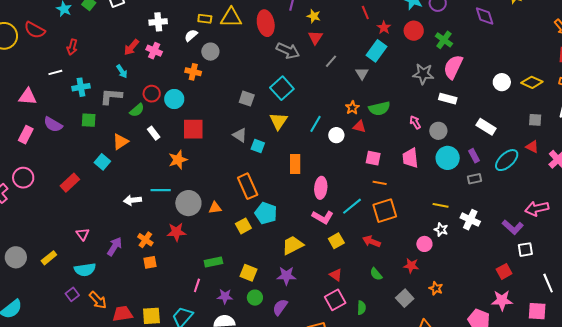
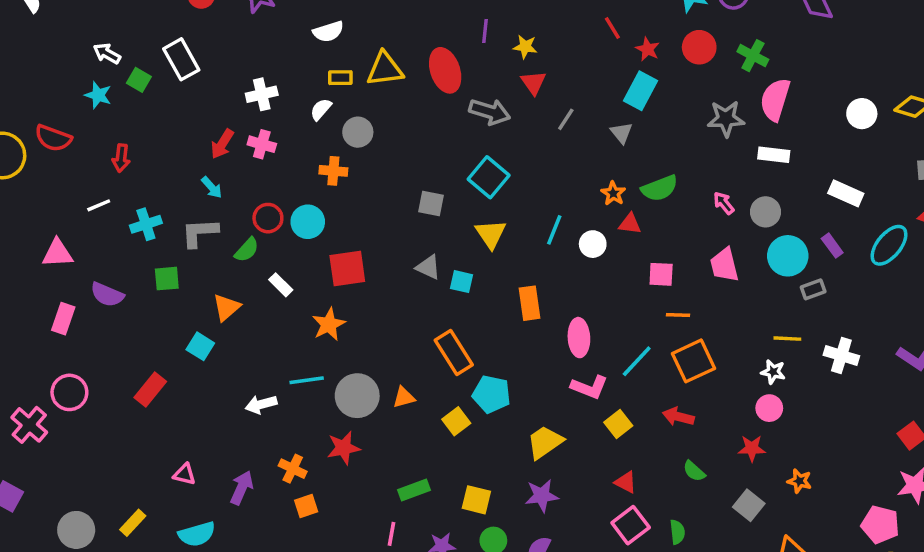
gray rectangle: (475, 179) -> (813, 289), moved
white star: (441, 230) -> (773, 372), moved
pink triangle: (83, 234) -> (184, 474), turned -32

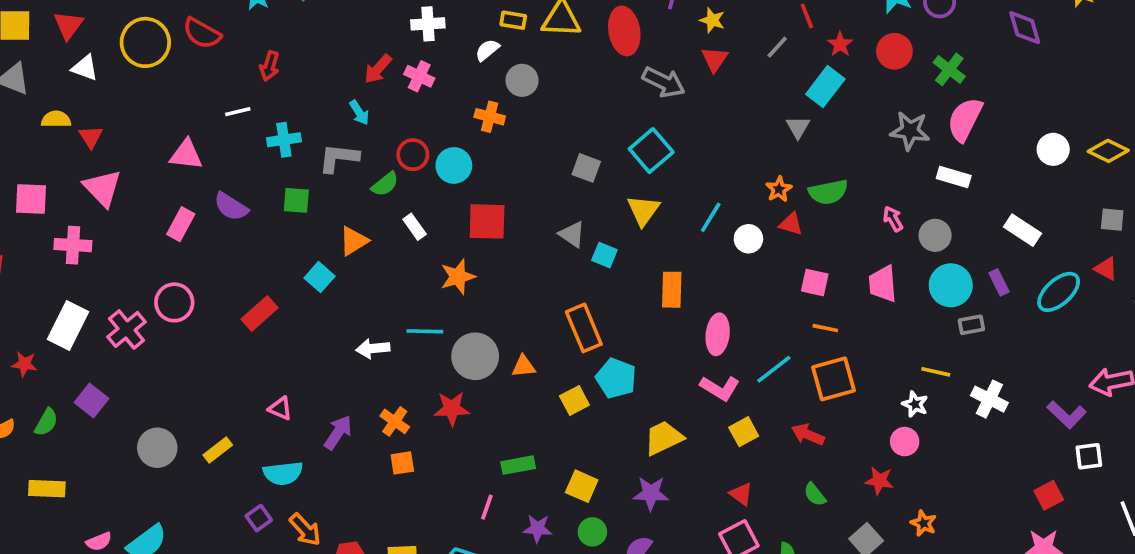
gray line: (566, 119) -> (777, 47), moved

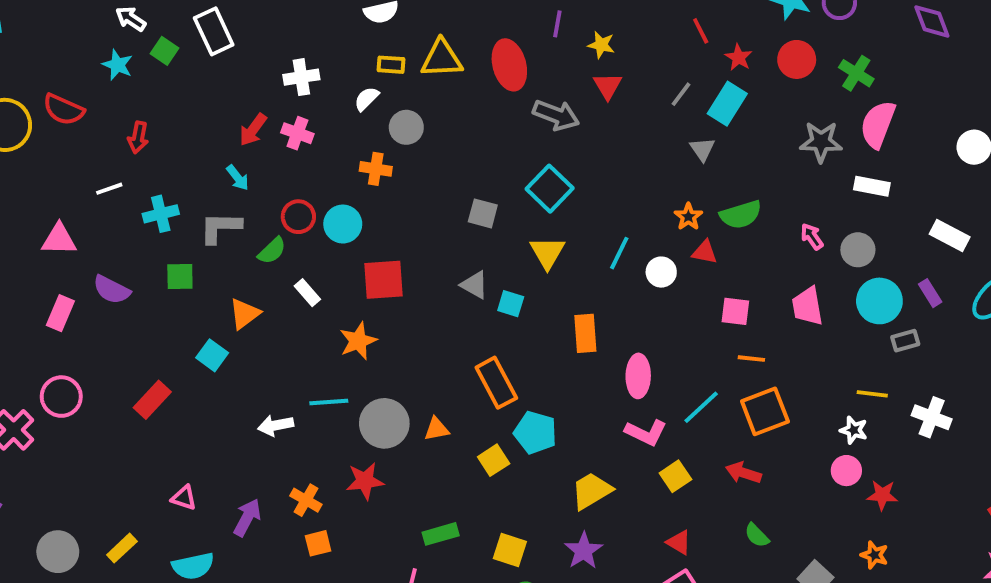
gray line: (777, 47) -> (681, 94), moved
red star: (879, 481) -> (882, 495), moved
purple star: (651, 493) -> (584, 551), turned -30

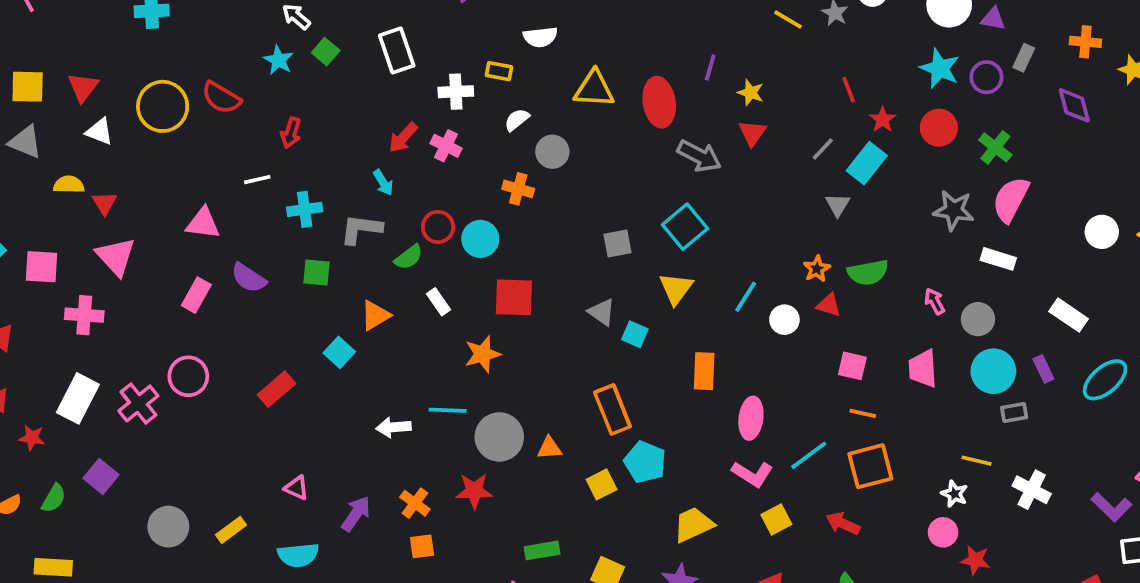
white rectangle: (214, 31) -> (397, 50), moved
yellow rectangle: (391, 65) -> (499, 71), moved
gray square: (483, 213) -> (617, 244), turned -32

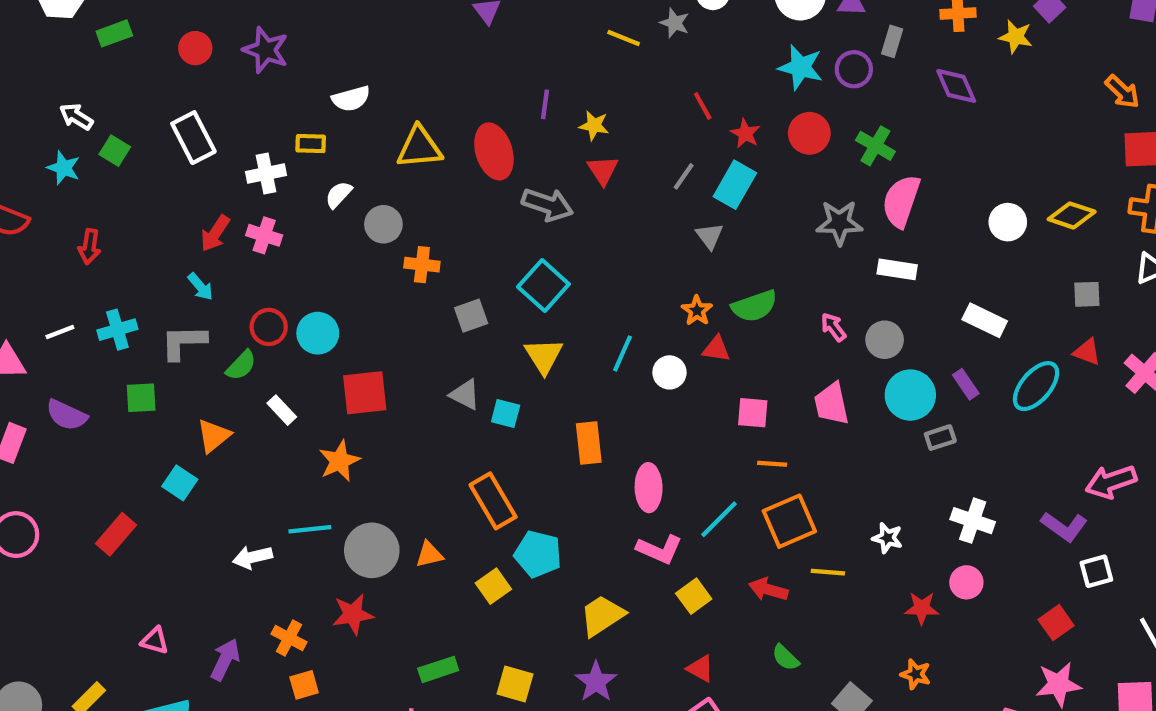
white line: (257, 180) -> (60, 332), moved
orange cross: (518, 189) -> (422, 265), moved
yellow line: (976, 461) -> (828, 572), moved
pink circle: (943, 532) -> (966, 582), moved

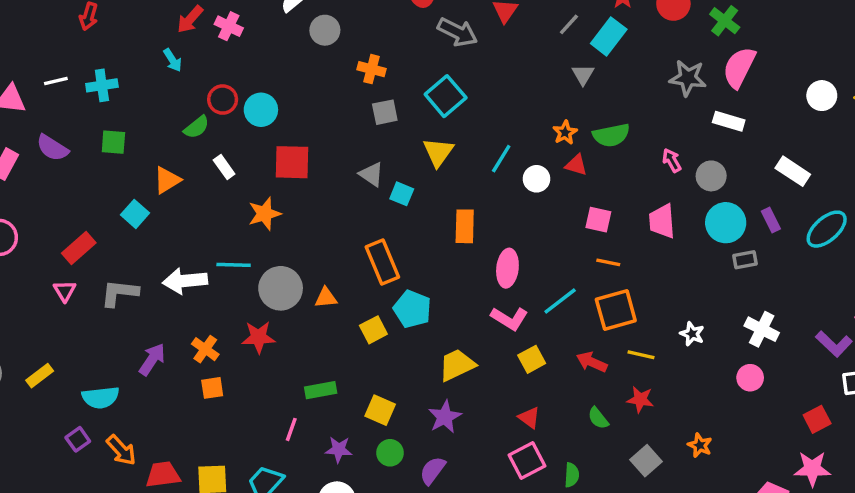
orange cross: (422, 265) -> (372, 69), moved
gray L-shape: (184, 342) -> (119, 293), moved
white arrow: (252, 557) -> (185, 281), size x1.4
red star: (922, 608) -> (640, 399), moved
pink triangle: (155, 641) -> (65, 291), moved, turned 35

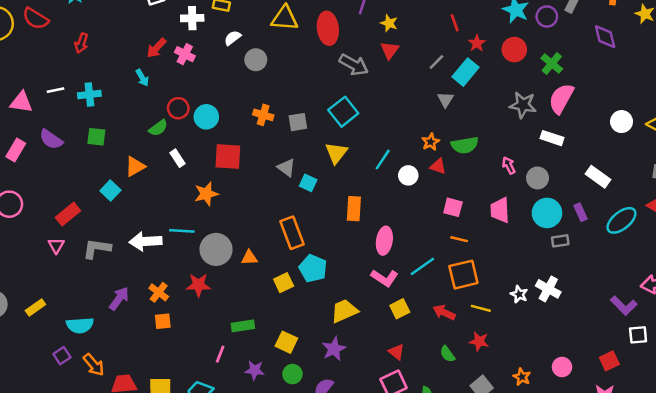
orange cross: (372, 69) -> (263, 115), moved
white cross: (762, 329) -> (548, 289), moved
pink circle: (750, 378) -> (562, 367), moved

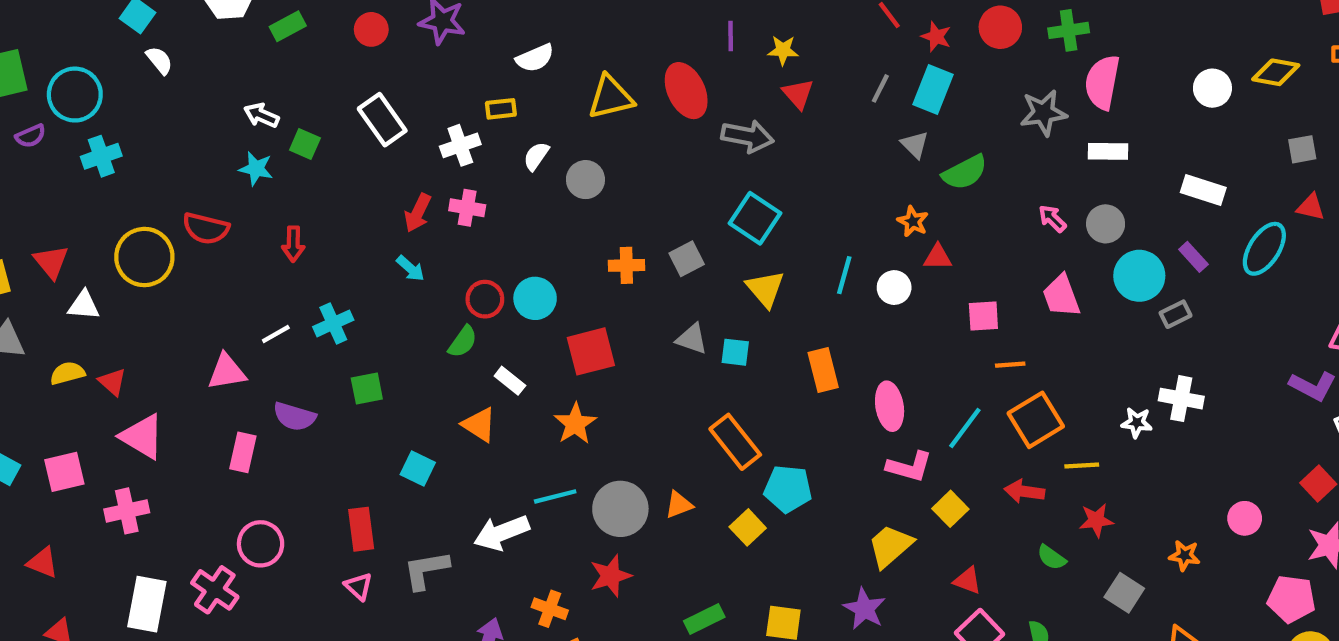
green cross: (552, 64) -> (1069, 30), turned -30
green semicircle: (465, 145) -> (965, 172), moved
orange triangle: (135, 166) -> (479, 425), moved, turned -40
red rectangle: (68, 214) -> (361, 529), turned -40
yellow trapezoid: (344, 311) -> (890, 546), moved

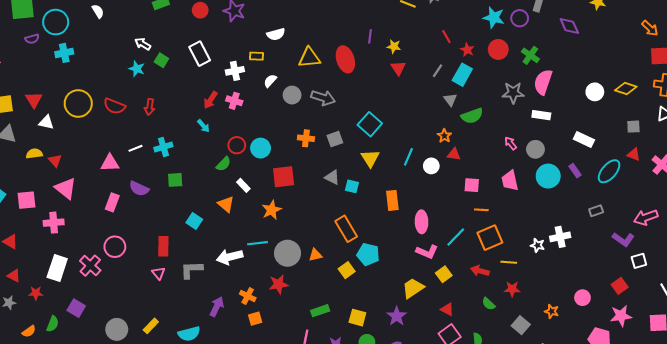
green cross: (1069, 30) -> (530, 55), turned 36
gray arrow: (747, 136) -> (323, 98), moved
red semicircle: (206, 228) -> (114, 106), moved
gray rectangle: (1176, 314) -> (596, 211), moved
white cross: (1181, 399) -> (560, 237), turned -30

